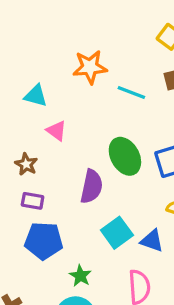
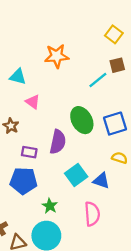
cyan line: (131, 93) -> (98, 80), moved, turned -60
purple rectangle: (33, 201) -> (29, 152), moved

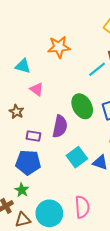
green star: (50, 206) -> (22, 190), moved
pink semicircle: (92, 214) -> (82, 207), moved

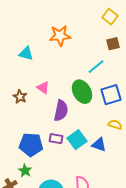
cyan line: (97, 69) -> (96, 67), moved
pink triangle: (37, 89) -> (43, 88), moved
purple rectangle: (33, 136) -> (56, 139), moved

